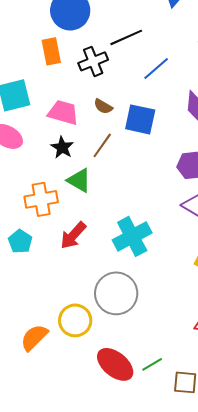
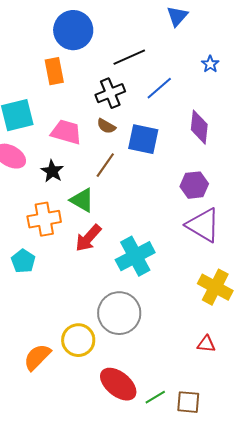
black cross: (93, 61) -> (110, 93), moved
black star: (62, 147) -> (52, 171), moved
red arrow: (73, 235) -> (88, 238), moved
green line: (152, 364) -> (155, 397), moved

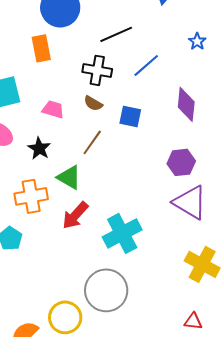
black cross: (110, 93) -> (97, 70), turned 32
pink trapezoid: (66, 132) -> (53, 109), size x0.7
blue square: (143, 139) -> (130, 116), size x0.7

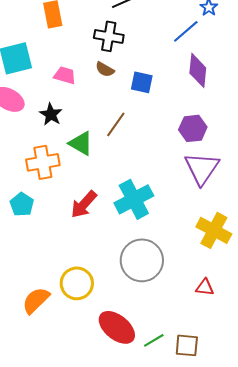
blue line: (146, 65) -> (186, 31), moved
brown line: (92, 142) -> (116, 124), moved
purple triangle: (190, 202) -> (202, 168), turned 33
red arrow: (75, 215) -> (84, 204), moved
gray circle: (106, 290) -> (142, 260), moved

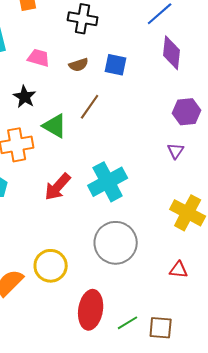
brown semicircle: (105, 69) -> (79, 65), moved, turned -48
purple hexagon: (193, 128) -> (187, 112), moved
purple triangle: (202, 168) -> (176, 151), size x0.5
red ellipse: (117, 327) -> (91, 310), turned 60

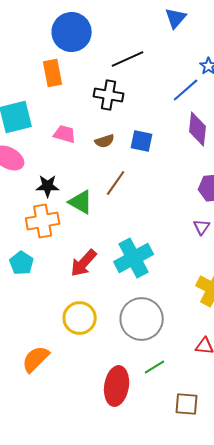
black star: (25, 97) -> (48, 186), moved, turned -30
yellow circle: (51, 266) -> (80, 318), moved
green line: (128, 323) -> (155, 367), moved

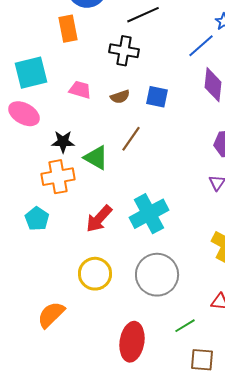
green line: (155, 367) -> (185, 326), moved

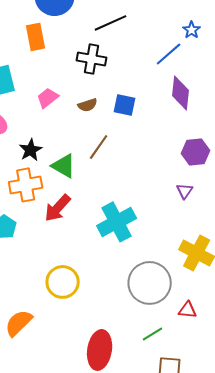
pink trapezoid: (80, 90) -> (48, 98), turned -55
black star: (63, 142) -> (31, 150), turned -30
red arrow: (99, 219) -> (58, 208), moved
gray circle: (157, 275) -> (150, 283), moved

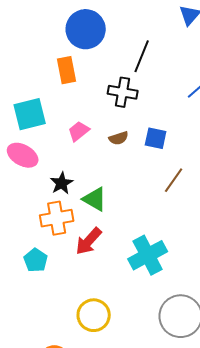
black line: (111, 23) -> (142, 56), turned -44
brown line: (99, 147) -> (174, 180), moved

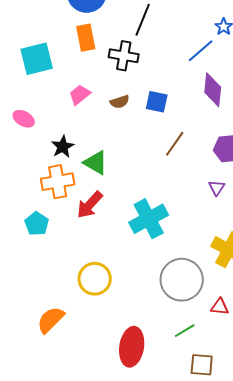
orange rectangle: (67, 70) -> (86, 38), moved
cyan square: (30, 114) -> (37, 59), moved
pink ellipse: (23, 155) -> (24, 119), size x0.7

